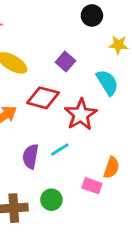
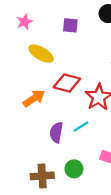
purple square: (65, 62) -> (70, 25), moved, turned -35

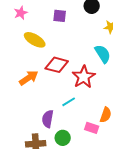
purple semicircle: (56, 132) -> (48, 119), moved

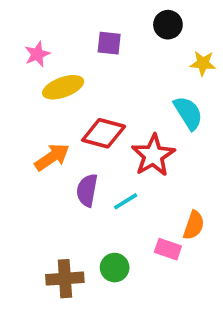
pink star: (21, 13) -> (37, 54), moved
yellow ellipse: (35, 40) -> (63, 87), turned -50
purple semicircle: (48, 119) -> (87, 190), moved

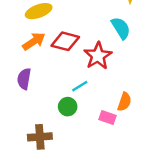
orange arrow: (52, 157) -> (34, 41), moved
purple semicircle: (87, 190) -> (24, 79), moved
green circle: (115, 268) -> (68, 107), moved

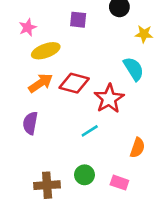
green circle: (68, 107) -> (85, 175), moved
pink rectangle: (108, 117) -> (119, 183), moved

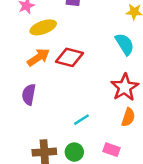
red star: (109, 99) -> (125, 87), moved
cyan line: (90, 131) -> (81, 120), moved
green circle: (85, 175) -> (74, 152), moved

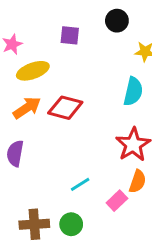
cyan semicircle: (125, 44) -> (133, 91), turned 45
pink rectangle: (111, 150) -> (117, 201), moved, turned -63

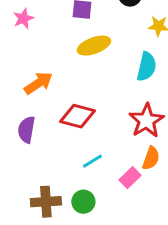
yellow ellipse: (33, 71) -> (94, 46), moved
red diamond: (65, 108) -> (77, 116), moved

